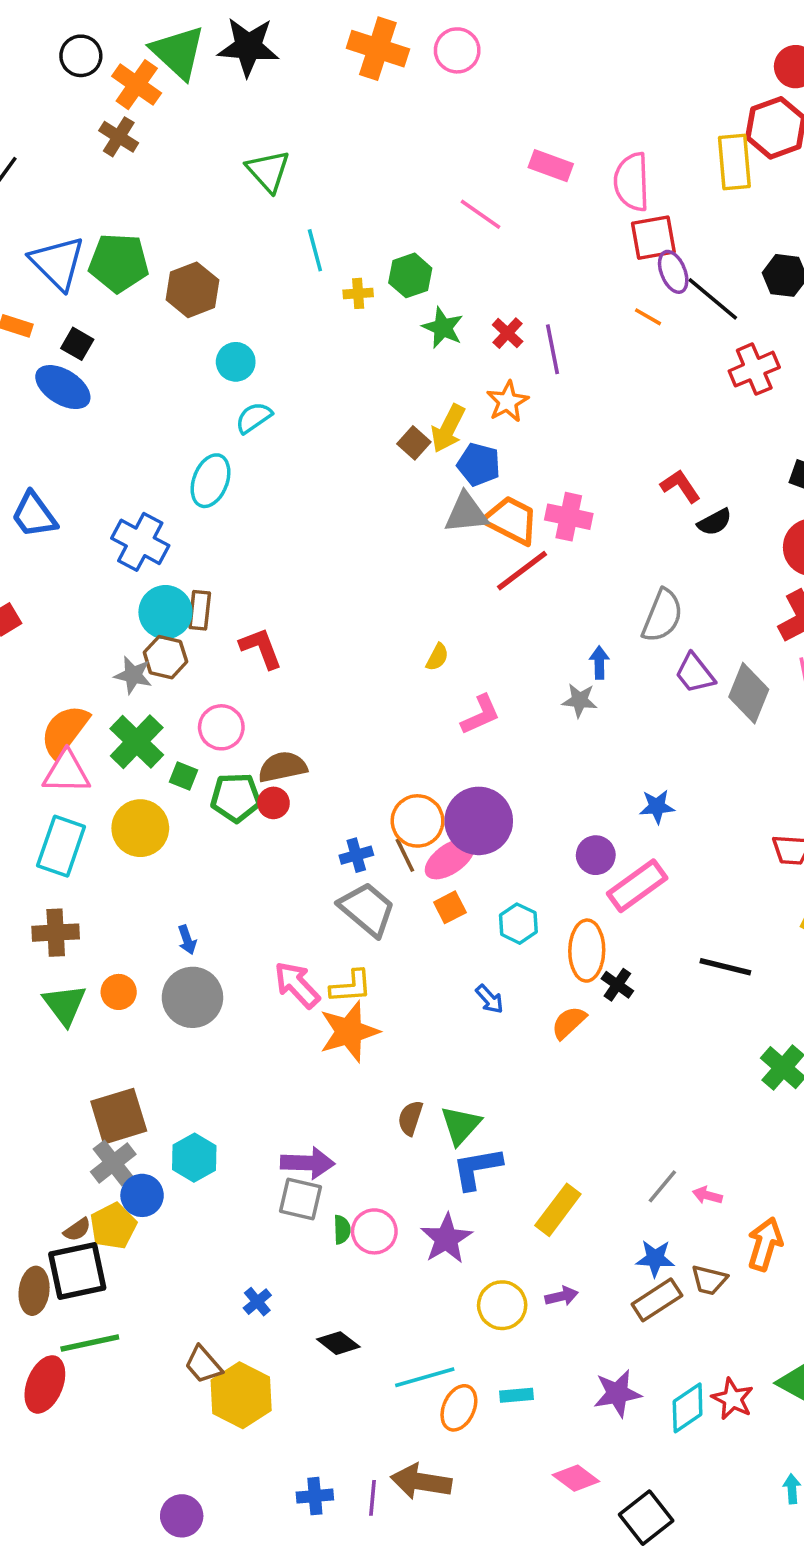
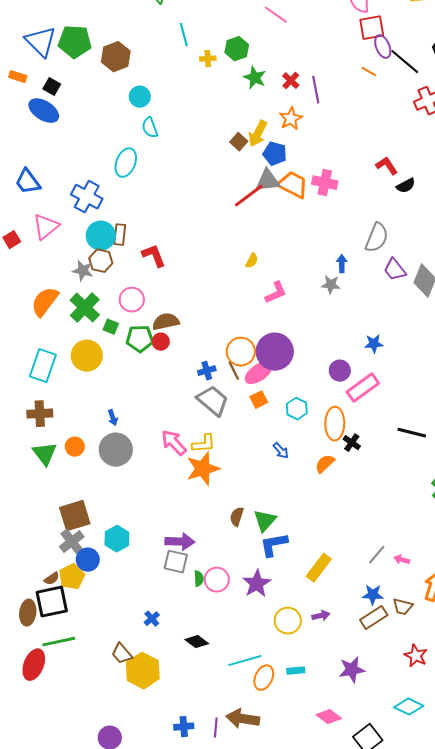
cyan semicircle: (254, 418) -> (150, 128), turned -75
red line: (522, 571) -> (249, 196), moved
pink triangle: (66, 772) -> (46, 227), moved, turned -40
red star: (733, 1399) -> (416, 656), moved
cyan diamond: (688, 1408) -> (409, 707), moved, turned 60

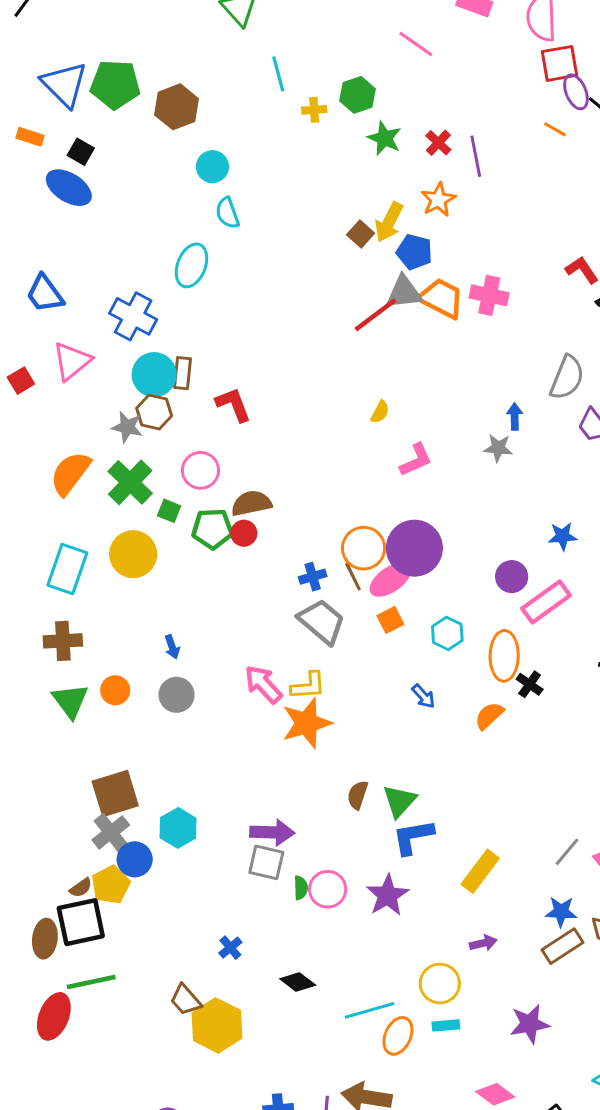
gray circle: (116, 450) -> (177, 695), size x0.7
yellow circle: (288, 621) -> (440, 983), moved

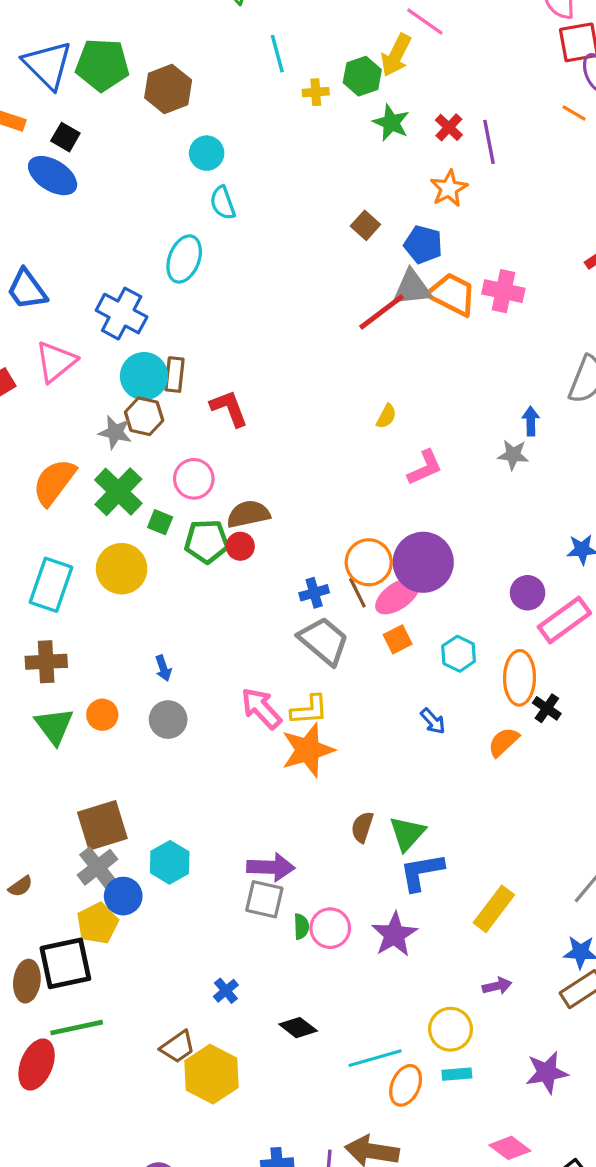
yellow arrow: (389, 222) -> (396, 55), moved
brown semicircle: (81, 888) -> (20, 886), moved
brown trapezoid: (186, 1000) -> (178, 1047), turned -84

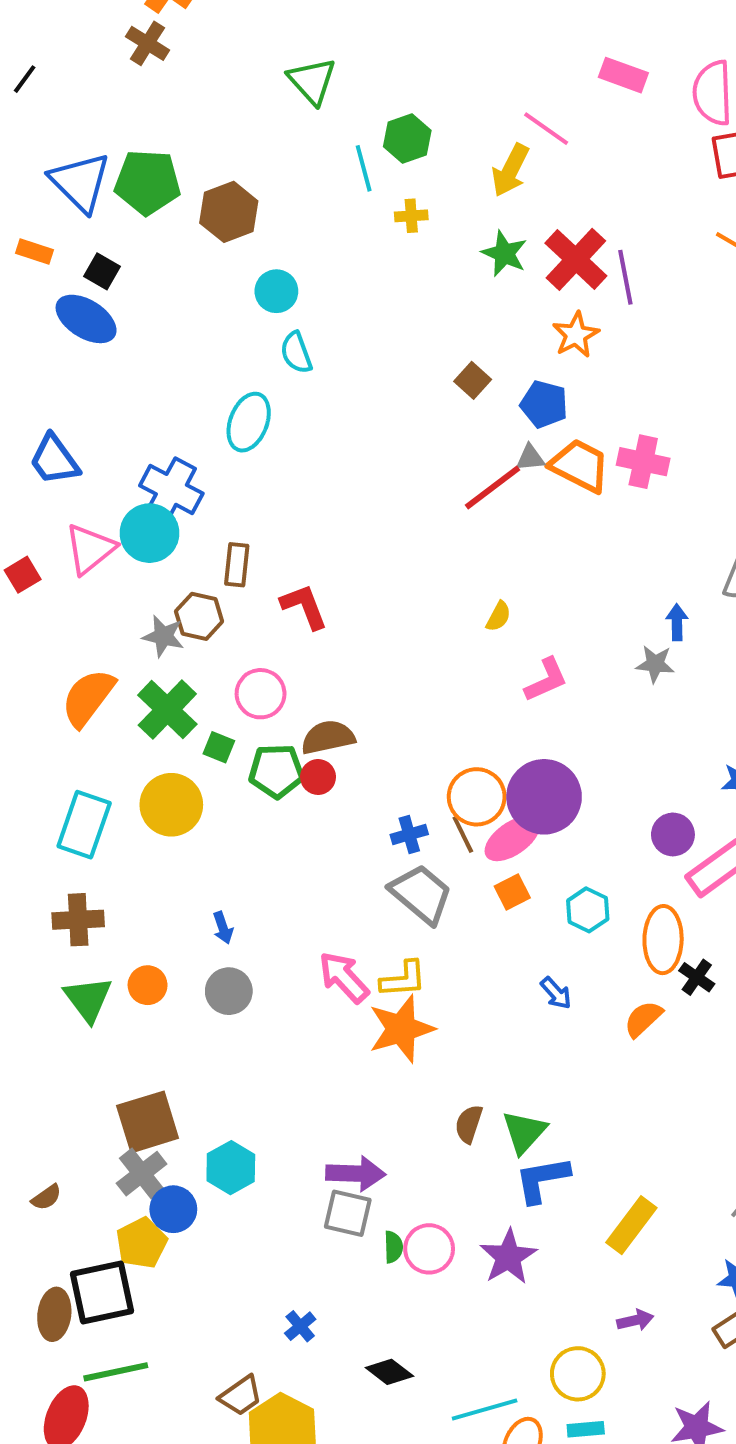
green hexagon: (362, 76) -> (407, 139), moved
red cross: (449, 127) -> (576, 259), size x1.8
gray triangle: (412, 288) -> (530, 458), size x0.6
cyan circle: (144, 376) -> (149, 533), moved

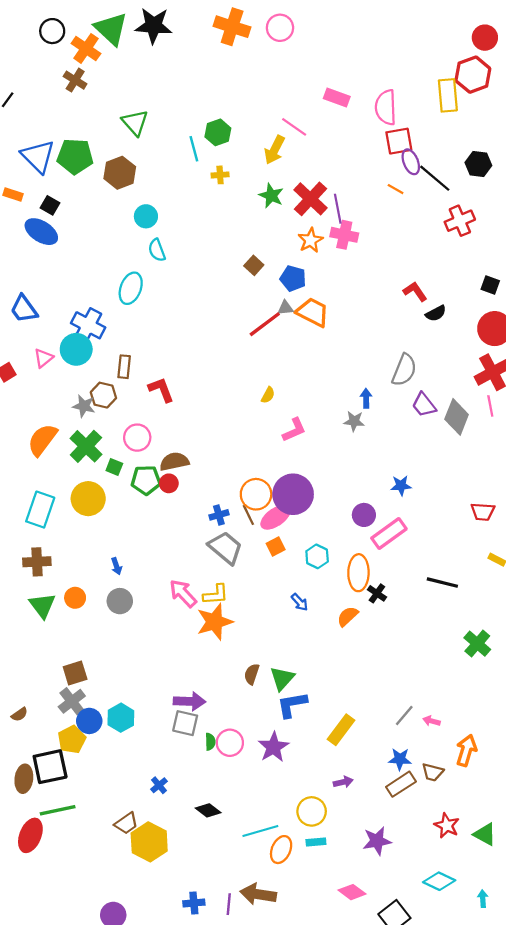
green triangle: (312, 81) -> (135, 123), moved
pink cross: (643, 462) -> (344, 235), moved
pink triangle: (90, 549) -> (43, 358), size x0.7
brown square: (148, 1122) -> (75, 673), size x0.7
cyan hexagon: (231, 1168) -> (121, 718), moved

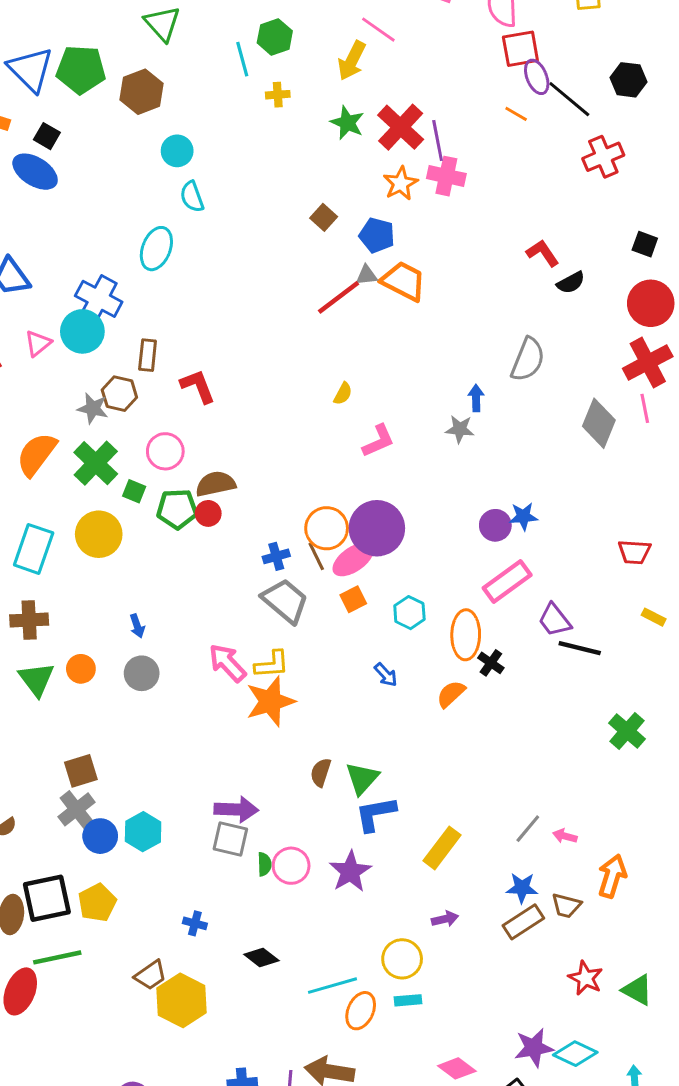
purple trapezoid: (424, 405) -> (554, 620), moved
purple circle: (364, 515) -> (495, 525), moved
yellow pentagon: (72, 739) -> (97, 903), moved
blue cross: (159, 785) -> (195, 923), turned -35
purple star: (377, 841) -> (534, 1048), moved

